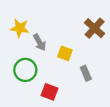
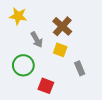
yellow star: (20, 28) -> (18, 16), moved
brown cross: (95, 28) -> (62, 26), moved

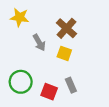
green circle: (23, 65) -> (21, 82), moved
gray rectangle: (80, 68) -> (71, 85), moved

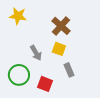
gray arrow: (39, 43) -> (36, 53), moved
gray rectangle: (71, 85) -> (69, 70), moved

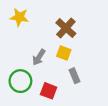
gray arrow: (36, 53) -> (39, 57), turned 63

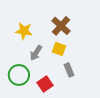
yellow star: (19, 17) -> (24, 31), moved
red square: (49, 91) -> (45, 84), turned 35

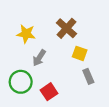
yellow square: (59, 49) -> (80, 53), moved
gray rectangle: (69, 70) -> (88, 76), moved

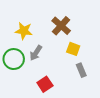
green circle: (21, 82) -> (14, 59), moved

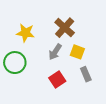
gray arrow: (36, 53) -> (55, 52), moved
red square: (45, 84) -> (57, 79), moved

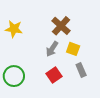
yellow star: (25, 33) -> (14, 29), moved
green circle: (15, 63) -> (14, 76), moved

